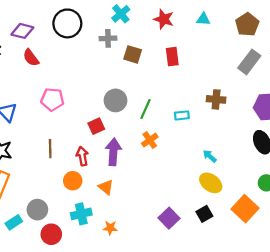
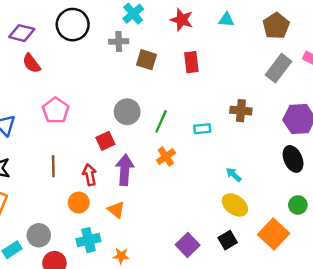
pink pentagon: (52, 99) -> (56, 111), turned 30

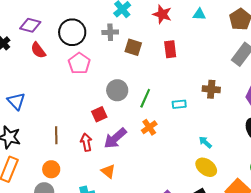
black circle: (73, 25) -> (72, 32), moved
pink pentagon: (56, 111) -> (79, 63), moved
purple arrow: (125, 170) -> (115, 138), turned -135
orange circle: (79, 203) -> (51, 169), moved

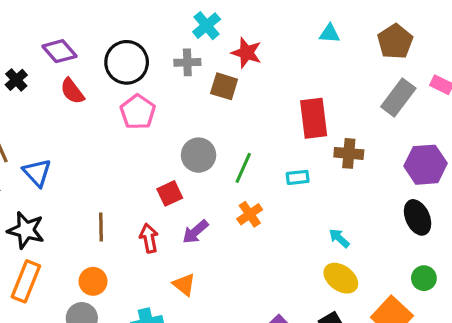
red star: (162, 14) -> (246, 53), moved
purple diamond: (30, 25) -> (59, 51), turned 35
red rectangle: (170, 49) -> (314, 118), moved, size x1.4
purple arrow: (115, 138) -> (195, 232), size x0.7

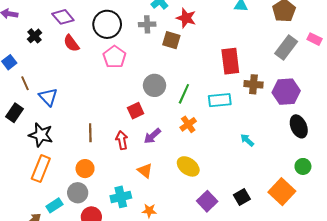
purple hexagon: (426, 165) -> (286, 92), moved
cyan rectangle: (298, 177) -> (220, 100), size x1.5
yellow ellipse: (341, 278) -> (188, 166), moved

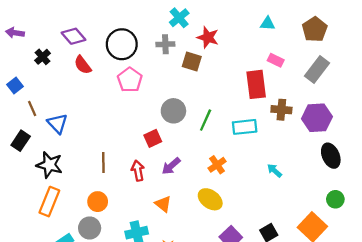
pink rectangle: (315, 39) -> (276, 60), moved
orange cross: (188, 124) -> (217, 165), moved

